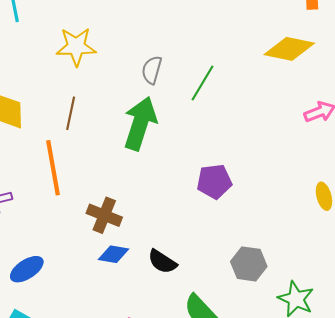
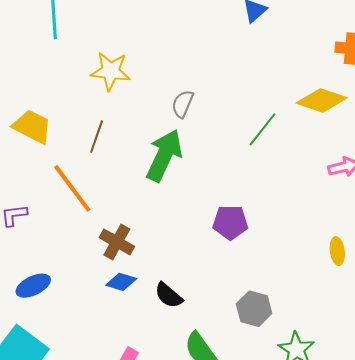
green line: (203, 83) -> (262, 129), moved
orange line: (53, 168) -> (72, 188), turned -34

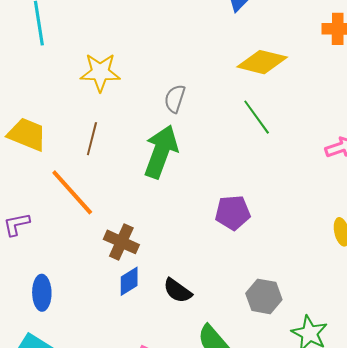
yellow diamond: (322, 100) -> (262, 62), moved
green line: (262, 129) -> (257, 117), turned -69
blue diamond: (121, 282) -> (129, 281), turned -44
blue ellipse: (33, 286) -> (42, 293), turned -60

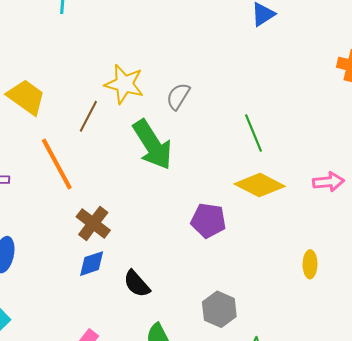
yellow diamond: (262, 62) -> (260, 185), moved
yellow star: (100, 72) -> (124, 84), moved
green arrow: (161, 152) -> (153, 145), turned 114

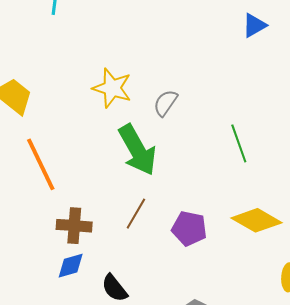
brown line: (88, 116) -> (136, 214), moved
yellow diamond: (260, 185) -> (256, 220), moved
brown cross: (93, 223) -> (74, 226), turned -36

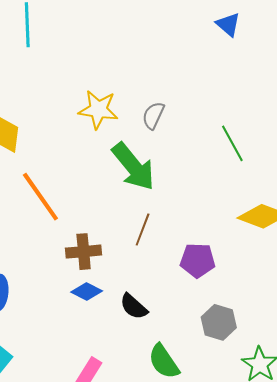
blue triangle: (254, 25) -> (228, 24), turned -40
purple pentagon: (189, 228) -> (198, 260), moved
blue diamond: (71, 266) -> (87, 292), turned 52

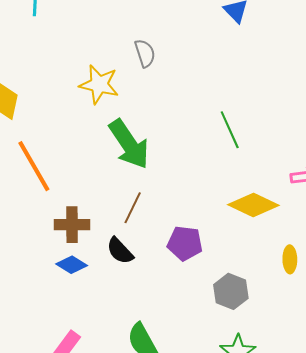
gray semicircle: (153, 115) -> (145, 53), moved, turned 132
black semicircle: (134, 307) -> (120, 251), moved
gray hexagon: (219, 322) -> (231, 291), moved

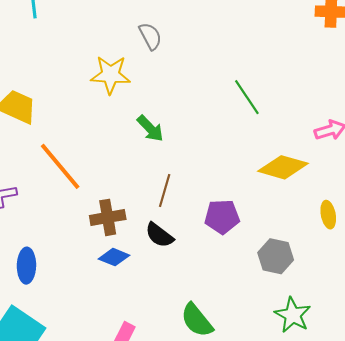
green arrow: (129, 144) -> (150, 128), size x0.6

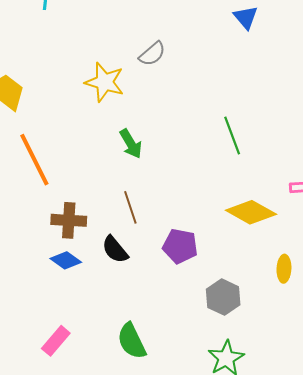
gray semicircle: (150, 36) -> (152, 54), turned 64
brown line: (165, 190) -> (130, 207), turned -48

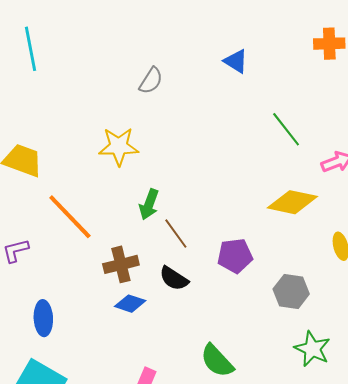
blue triangle: (246, 17) -> (236, 61), moved
yellow star: (105, 82) -> (119, 146), moved
green line: (232, 136) -> (286, 129), moved
green arrow: (131, 144) -> (149, 204), moved, turned 68

